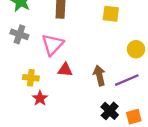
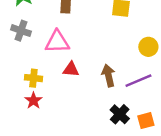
pink triangle: (53, 45) -> (57, 42), turned 45
red star: (40, 98) -> (33, 101), moved

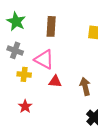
pink triangle: (57, 42) -> (44, 59), turned 30
yellow cross: (33, 78) -> (24, 74), moved

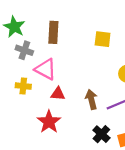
gray cross: (15, 50) -> (24, 50), moved
red star: (25, 106) -> (49, 122), moved, size x1.5

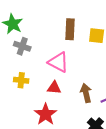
brown rectangle: (53, 32) -> (70, 29), moved
pink triangle: (46, 69) -> (58, 62), moved

